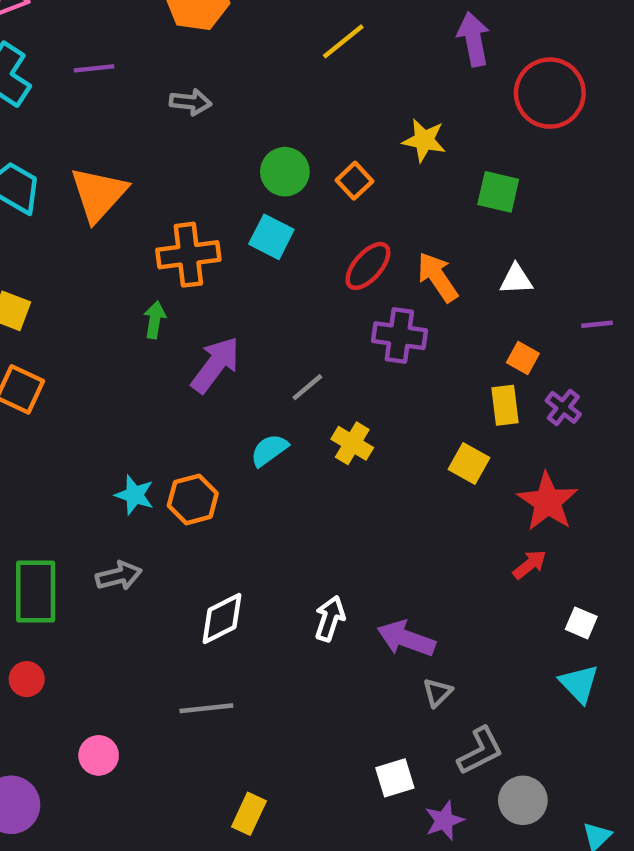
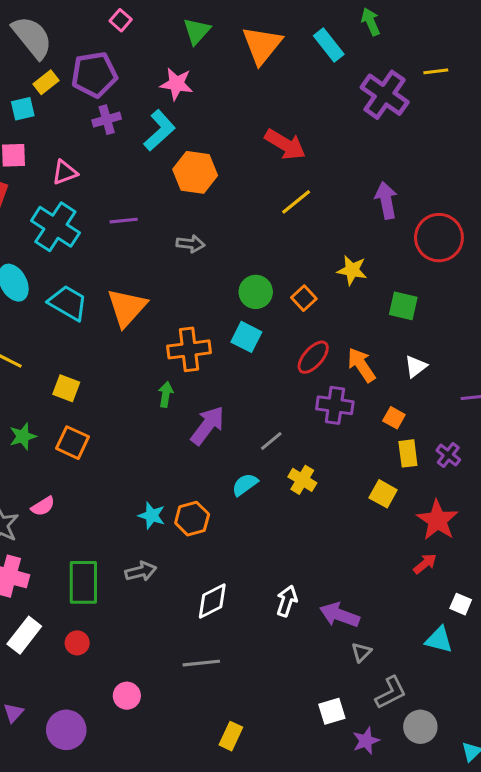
white triangle: (516, 279) -> (416, 366), turned -35
orange square: (523, 358) -> (394, 418), moved
cyan triangle: (579, 684) -> (439, 640), moved, turned -32

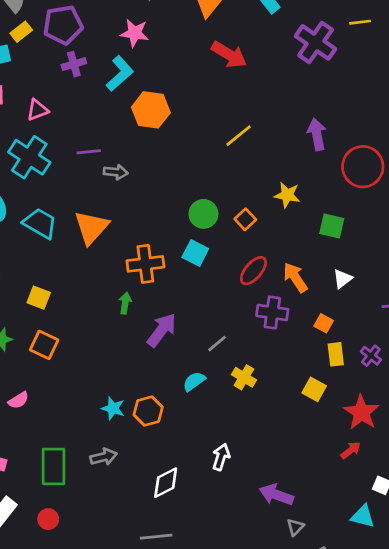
red arrow: (285, 144) -> (229, 55), moved
gray arrow: (190, 244) -> (116, 172), moved
white arrow: (287, 601) -> (221, 457), moved

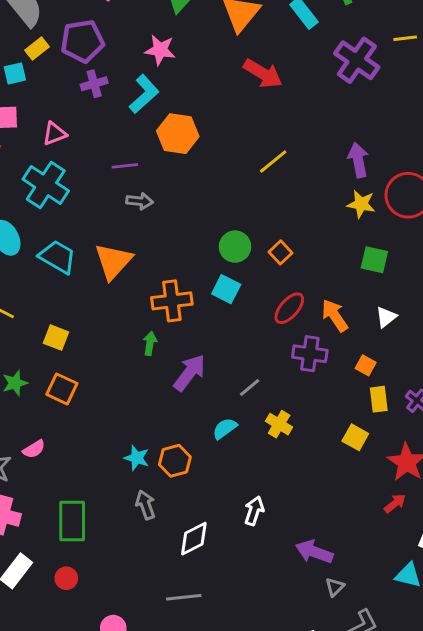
purple line: (89, 152) -> (125, 166), moved
yellow star: (287, 195) -> (361, 204), moved
gray arrow: (104, 457) -> (146, 505), moved, turned -95

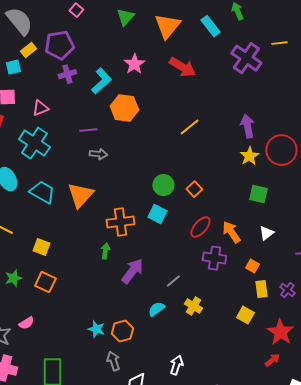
pink star: (160, 50) -> (134, 64), moved, turned 30
yellow star: (361, 204) -> (249, 156), turned 30
gray arrow: (146, 505) -> (113, 361), moved

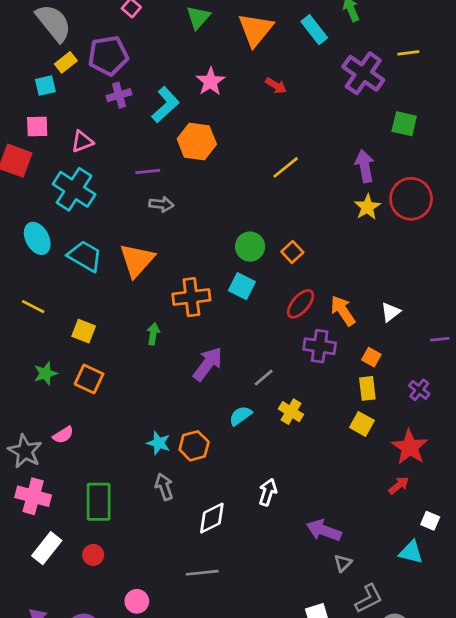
red arrow: (182, 67) -> (276, 86), size x0.6
green square: (258, 194) -> (404, 124), moved
green arrow: (105, 251) -> (153, 334), moved
yellow rectangle: (261, 289) -> (367, 388), moved
gray arrow: (113, 361) -> (164, 487), moved

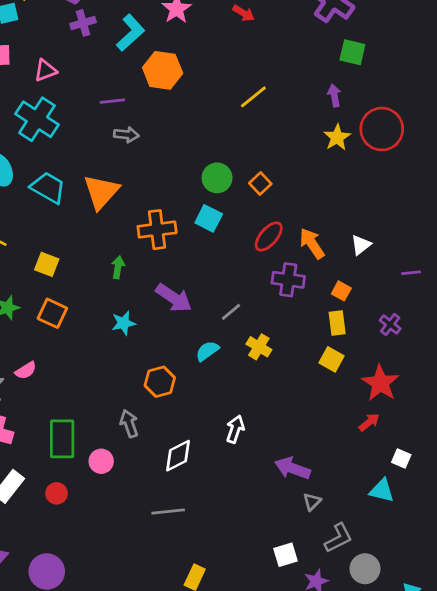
green square: (404, 124) -> (352, 52), moved
purple arrow: (365, 166) -> (334, 96), size x0.7
purple arrow: (208, 364) -> (174, 298), turned 87
cyan star: (159, 443) -> (124, 323), moved, turned -30
pink circle: (137, 601) -> (101, 461), moved

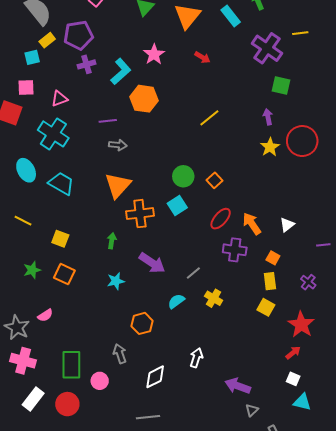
orange triangle: (101, 192) -> (118, 185), moved
cyan square: (209, 218) -> (177, 206), turned 30
white square: (401, 458) -> (293, 379), moved
red circle: (57, 493) -> (67, 404), size x1.5

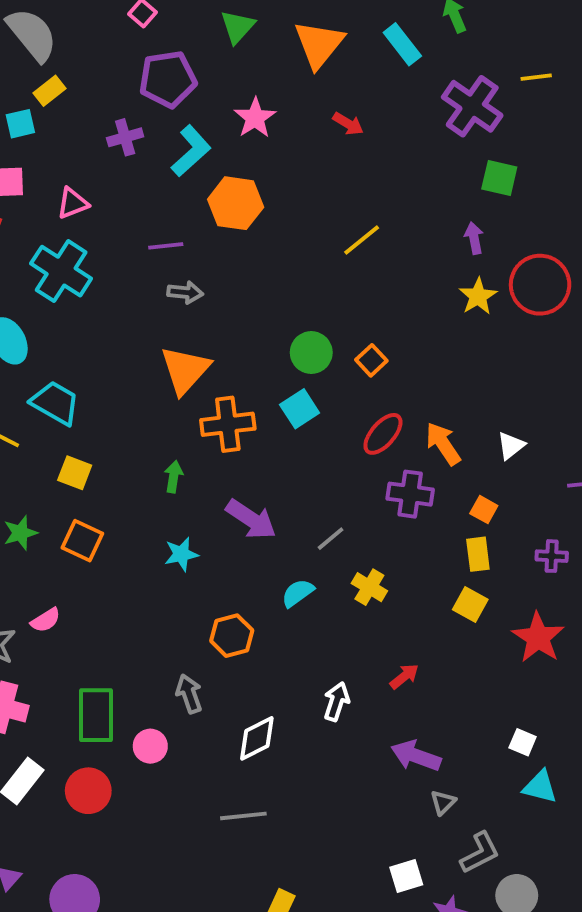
purple pentagon: (78, 35) -> (168, 79), moved
cyan trapezoid: (61, 183) -> (55, 403), moved
purple cross: (308, 282) -> (552, 556), turned -35
red arrow: (293, 353) -> (404, 676), moved

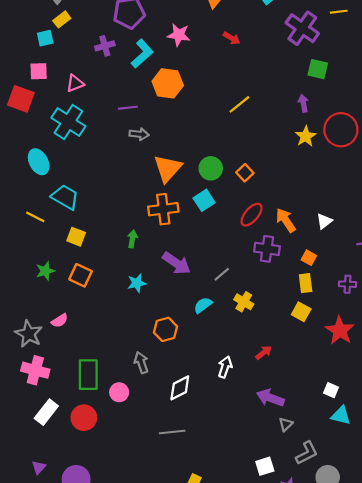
pink star: (255, 118) -> (179, 35), turned -30
orange triangle: (185, 370) -> (168, 168), moved

